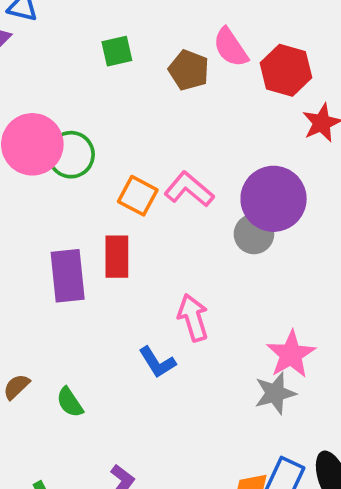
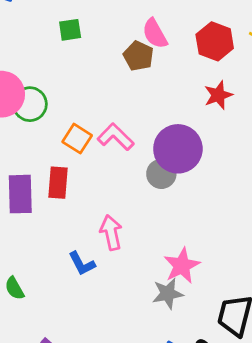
brown pentagon: (189, 70) -> (138, 56), moved
red hexagon: (286, 70) -> (215, 41), moved

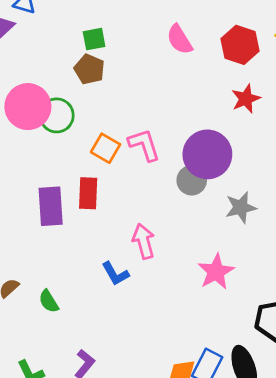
brown pentagon: (138, 56) -> (89, 69), moved
pink L-shape: (116, 137) -> (144, 145), turned 30
gray star: (168, 294) -> (241, 207), moved

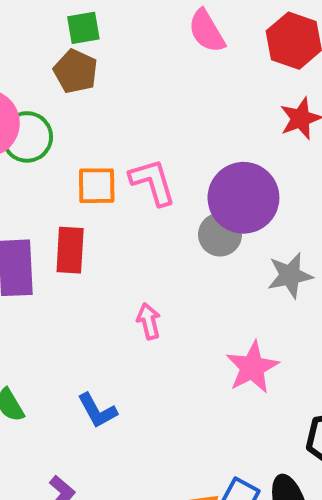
orange square: (106, 148) -> (97, 186), turned -32
pink arrow: (144, 241) -> (149, 321), size x0.7
blue L-shape: (115, 274) -> (97, 411), moved

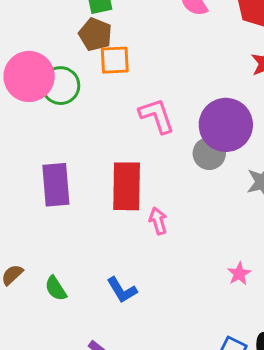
orange square: (97, 186) -> (115, 60), moved
red rectangle: (70, 250) -> (127, 186), moved, size x1.4
pink star: (252, 367) -> (239, 274), moved, size x0.6

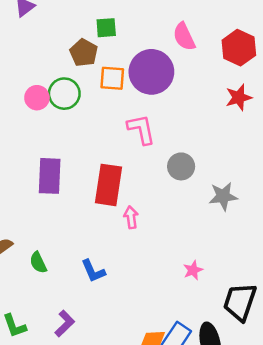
brown pentagon: (95, 34) -> (84, 53), moved
pink circle: (29, 76) -> (37, 98), moved, size x0.6
purple circle: (226, 125) -> (151, 72), moved

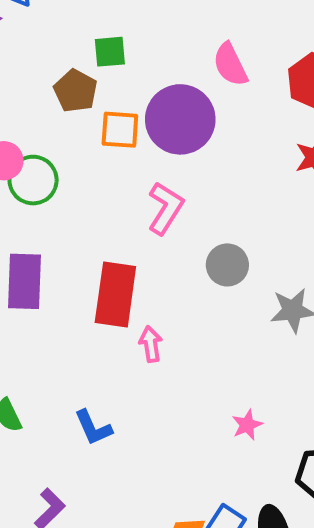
green circle: (64, 94) -> (33, 180), moved
pink L-shape: (141, 129) -> (165, 208), turned 44

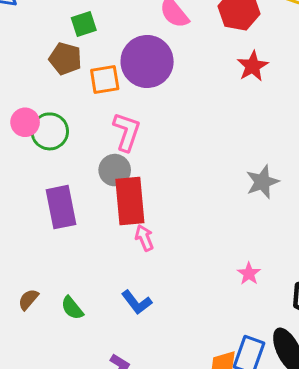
pink L-shape: (165, 208) -> (127, 132), moved
gray circle: (227, 265) -> (115, 170), moved
pink arrow: (151, 344) -> (144, 238), moved

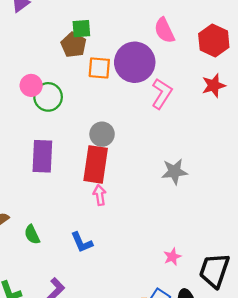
green square: (84, 24) -> (81, 29), moved
pink L-shape: (127, 132) -> (162, 94), moved
gray circle: (115, 170) -> (102, 134), moved
gray star: (262, 182) -> (174, 172), moved
pink star: (249, 274) -> (172, 257), moved

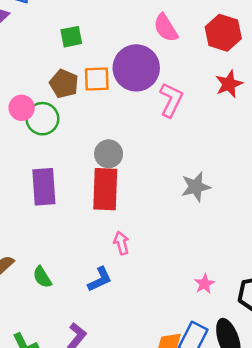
brown pentagon: (73, 45) -> (64, 84), moved
pink arrow: (100, 195) -> (121, 243), moved
blue L-shape: (82, 242) -> (100, 279), turned -85

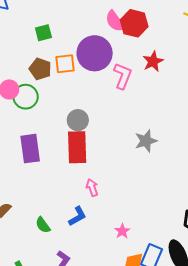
red hexagon: (223, 33) -> (134, 23), moved
red star: (229, 84) -> (153, 61), moved
green semicircle: (42, 277) -> (43, 225), moved
pink star: (204, 284) -> (122, 231), moved

